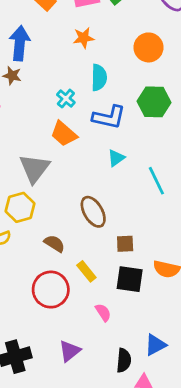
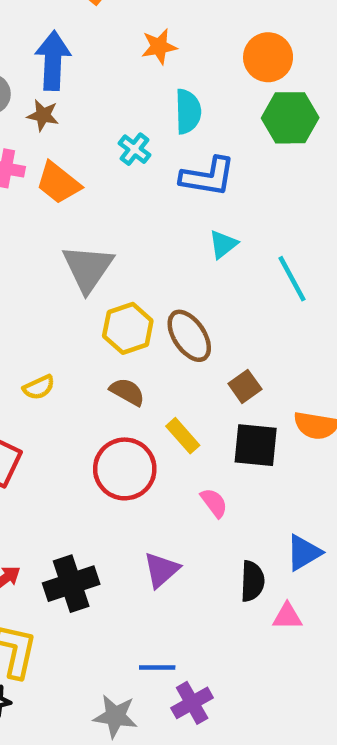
green hexagon: (154, 102) -> (290, 118), moved
orange trapezoid: (64, 134) -> (58, 183), moved
yellow hexagon: (20, 207) -> (128, 328), moved
brown square: (125, 244) -> (245, 386), turned -30

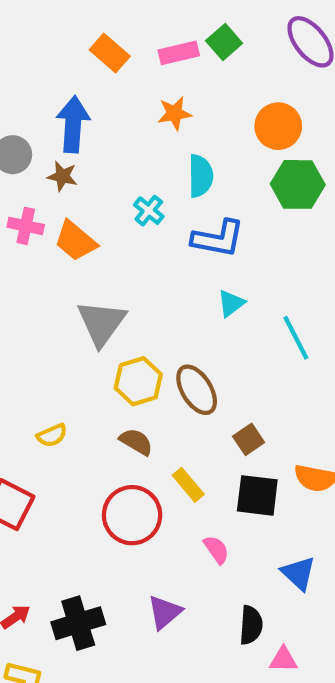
blue triangle: (304, 553) -> (298, 573), moved, turned -48

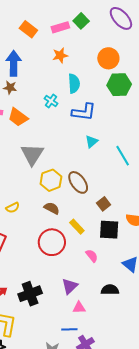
black semicircle: (251, 625) -> (110, 290), turned -90
pink triangle: (283, 660) -> (79, 308), moved

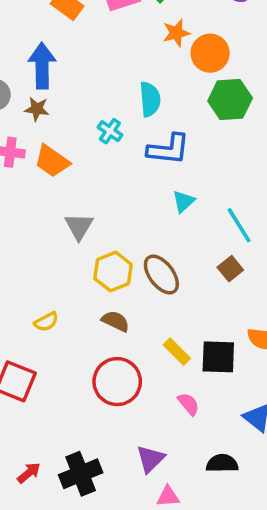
orange star: (60, 55) -> (176, 33), moved
gray triangle: (32, 154) -> (79, 226), size x0.7
brown square: (104, 204) -> (230, 269), moved
yellow rectangle: (77, 227) -> (177, 352), moved

